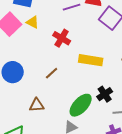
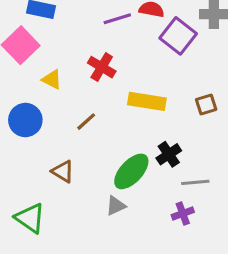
yellow triangle: (33, 22) -> (52, 80), moved
brown triangle: (37, 105) -> (63, 171), turned 35

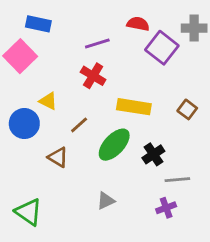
purple line: (117, 19) -> (97, 43), moved
yellow triangle: (52, 80) -> (48, 101), moved
brown square: (206, 104) -> (187, 109), turned -36
brown triangle: (63, 171) -> (58, 157), moved
green ellipse: (131, 171) -> (114, 145), moved

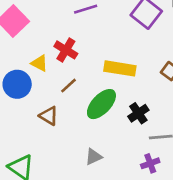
red cross: (93, 76) -> (66, 50), moved

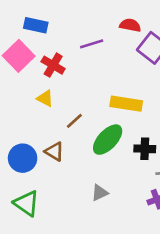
red cross: (66, 50) -> (53, 65), moved
blue circle: (17, 84) -> (23, 158), moved
black cross: (138, 113) -> (145, 149), turned 36

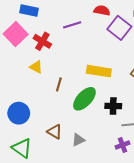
brown line: (74, 121) -> (59, 84), turned -32
brown triangle: (54, 152) -> (55, 132), moved

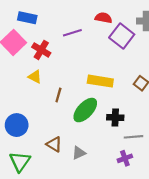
green triangle: (22, 148) -> (20, 162), turned 30

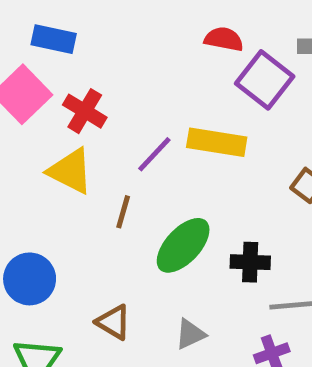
purple line: (72, 33) -> (154, 154), moved, turned -30
yellow triangle: (35, 77) -> (70, 171), size x1.5
yellow rectangle: (100, 81) -> (217, 142), moved
gray triangle: (79, 153) -> (190, 334), moved

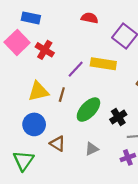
red semicircle: (224, 39) -> (90, 18), moved
yellow triangle: (70, 171) -> (38, 91), moved, turned -40
black cross: (250, 262) -> (118, 117), turned -35
blue circle: (30, 279) -> (34, 124), moved

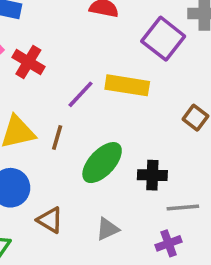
black cross: (118, 117) -> (152, 175), turned 35

